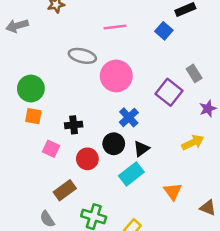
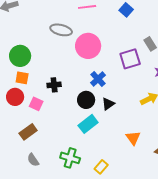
purple square: (169, 92) -> (130, 59), turned 35
red circle: (87, 159) -> (15, 97), moved
cyan rectangle: (131, 174) -> (88, 124), moved
brown rectangle: (65, 190) -> (28, 132), moved

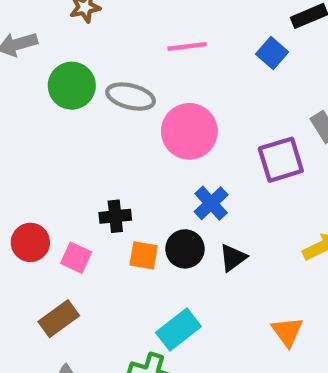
green circle: (20, 56) -> (72, 86), moved
orange square: (22, 78) -> (144, 255), moved
cyan rectangle: (88, 124) -> (178, 330), moved

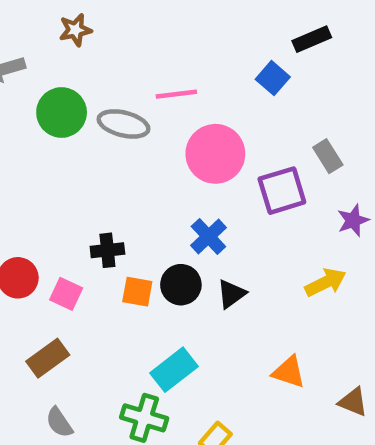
pink line: (187, 46) -> (176, 94), moved
pink circle: (189, 131) -> (215, 154), moved
orange triangle: (287, 332) -> (289, 372), turned -36

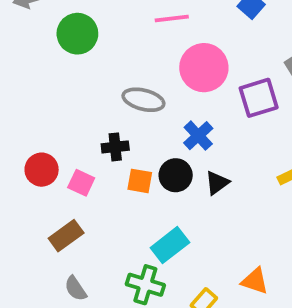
gray ellipse: (124, 124) -> (143, 100), moved
orange triangle: (289, 372) -> (255, 281), moved

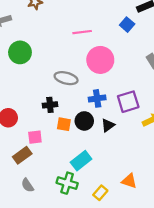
green circle: (77, 34) -> (20, 52), moved
purple square: (259, 98) -> (128, 102), moved
blue cross: (198, 136) -> (97, 98), turned 35
pink square: (81, 183) -> (35, 137), moved, turned -32

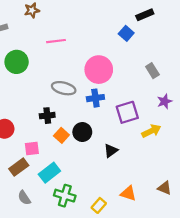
pink line: (82, 32) -> (56, 41), moved
blue cross: (97, 98) -> (95, 98), moved
orange square: (64, 124) -> (61, 135), turned 32
black triangle: (108, 125) -> (111, 151), moved
cyan rectangle: (81, 161) -> (49, 173), moved

